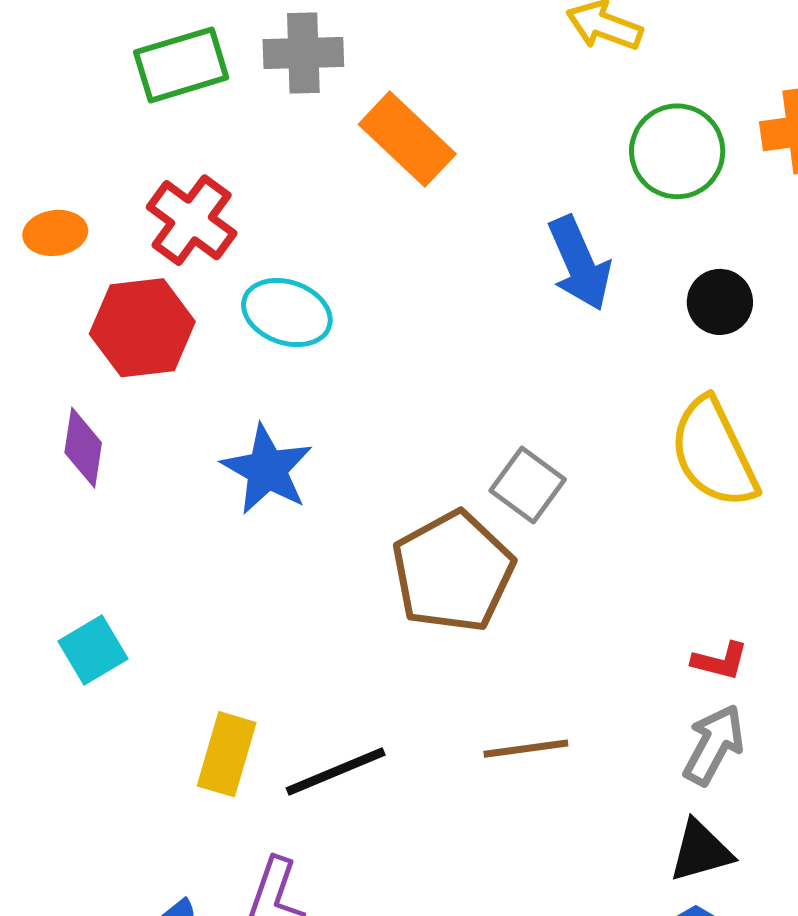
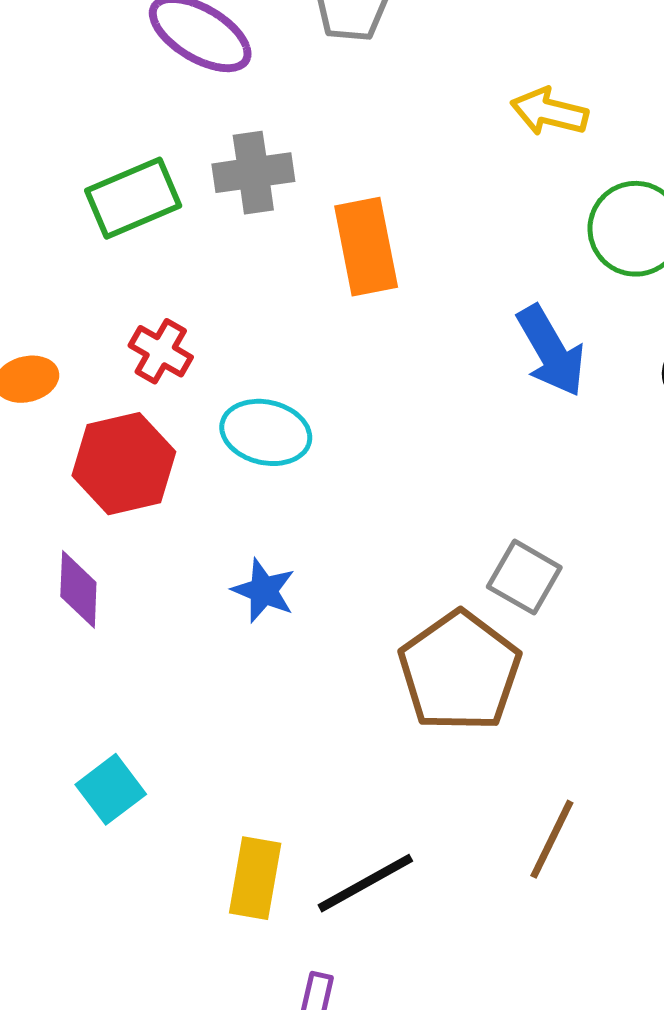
orange rectangle: (407, 139) -> (366, 247), turned 42
red cross: (192, 220) -> (161, 351), size x0.7
blue star: (267, 469) -> (264, 591), size x0.7
brown line: (526, 749) -> (552, 839), turned -50

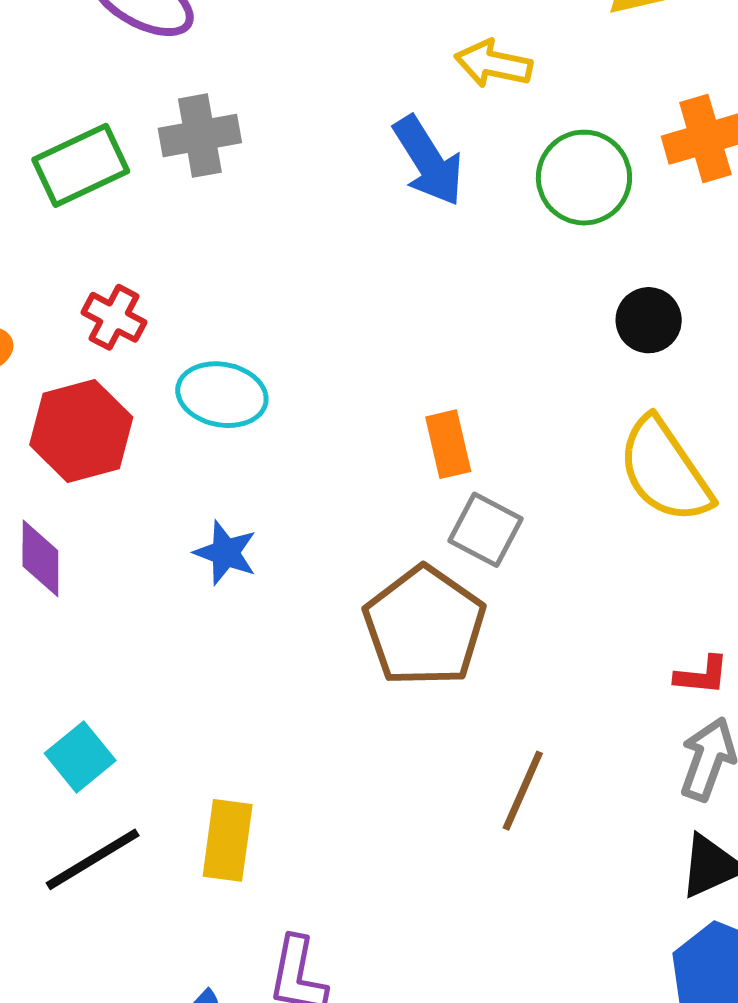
orange rectangle: (366, 247) -> (448, 444), moved, size x0.7
blue arrow: (551, 351) -> (428, 161), moved
black line: (365, 883) -> (93, 859), moved

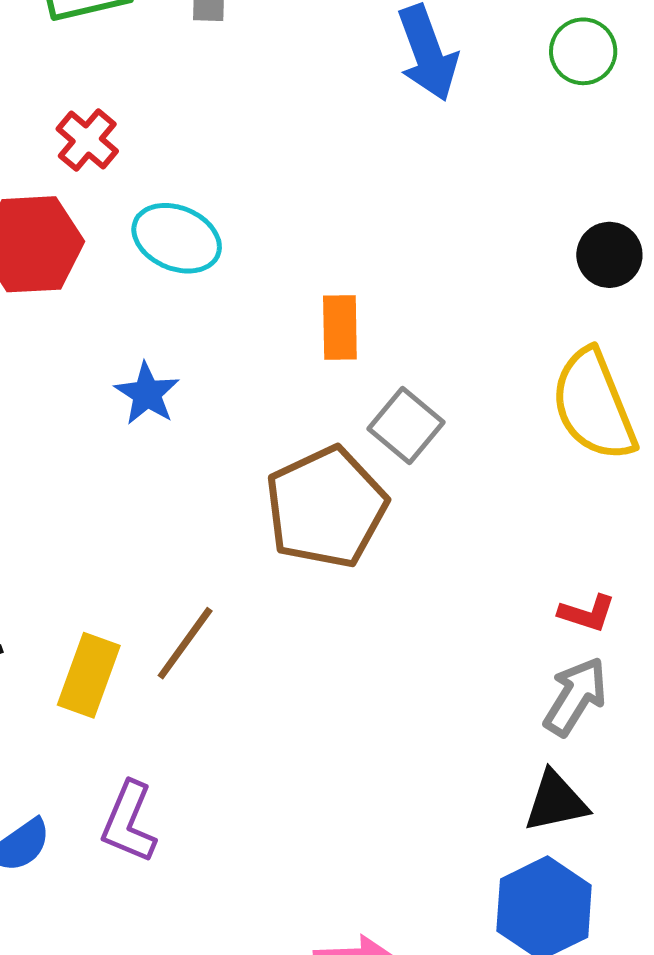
green circle: (584, 178) -> (583, 51), moved, size x0.7
orange rectangle: (448, 444) -> (340, 328), moved
brown line: (523, 791) -> (185, 643), moved

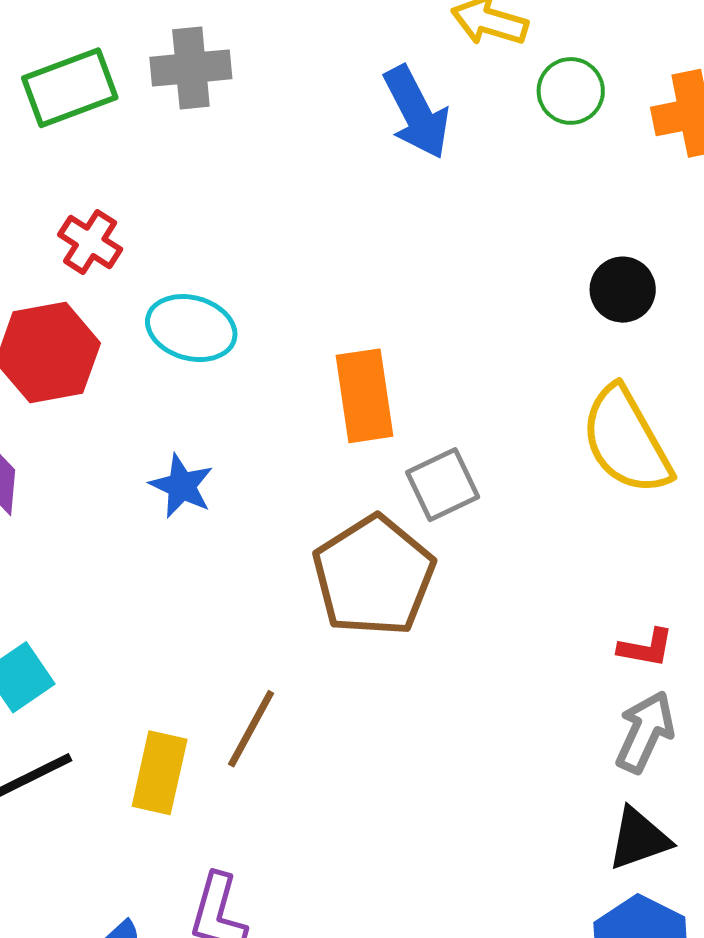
orange rectangle: (340, 328) -> (365, 396), size x1.4
gray square: (406, 426) -> (443, 485), turned 32

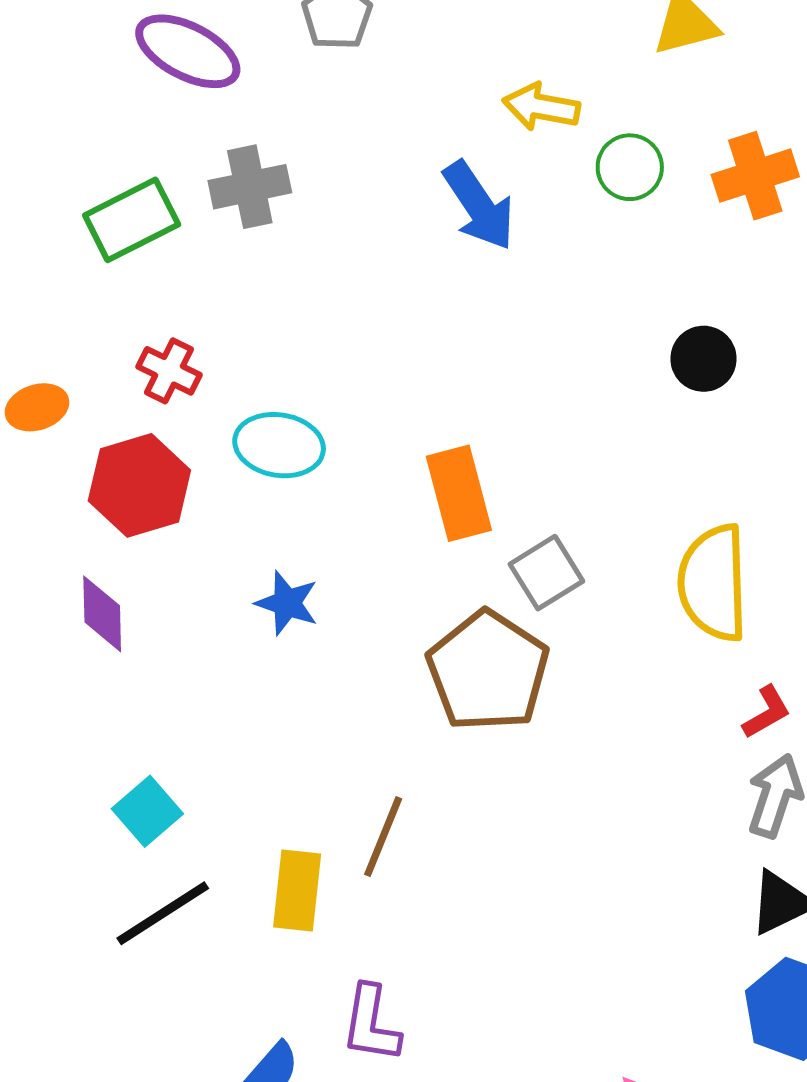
yellow semicircle: (626, 441) -> (713, 583), moved, turned 34
red L-shape: (646, 648) -> (767, 712), turned -34

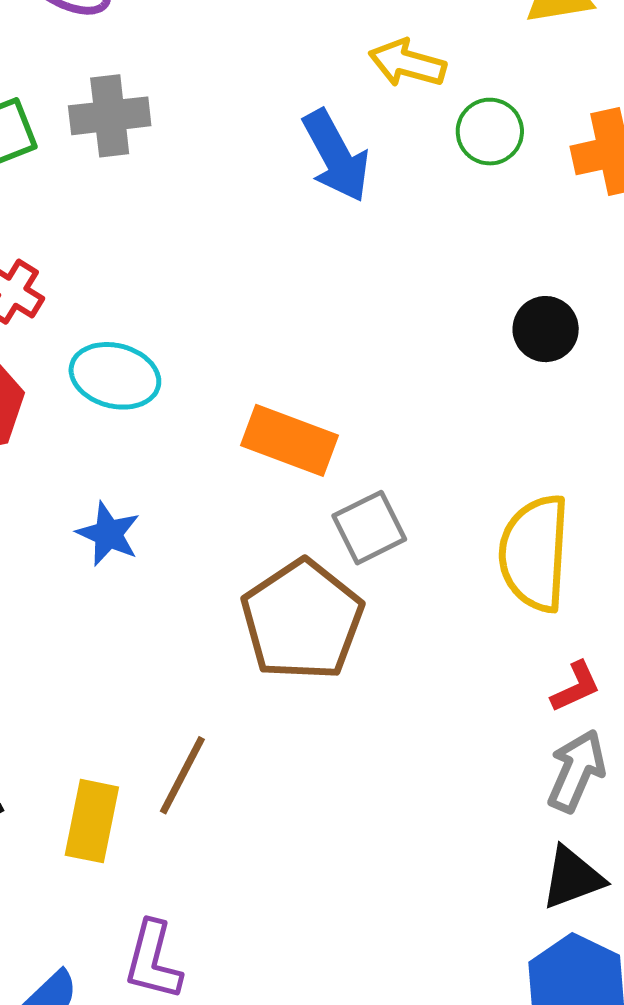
orange rectangle: (459, 493) -> (290, 440), turned -60

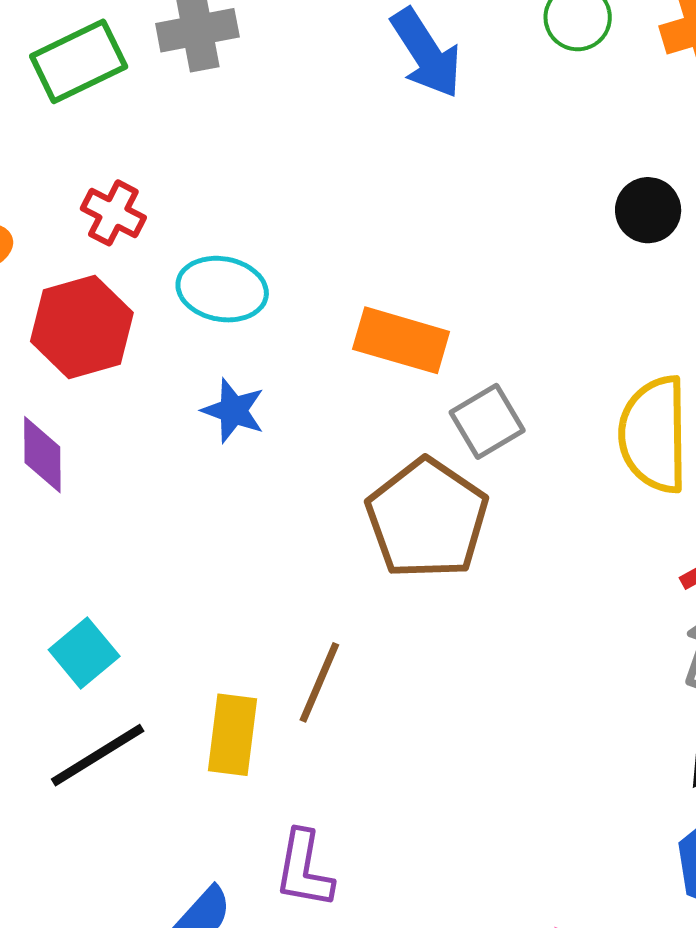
blue star: (108, 534) -> (233, 411), moved

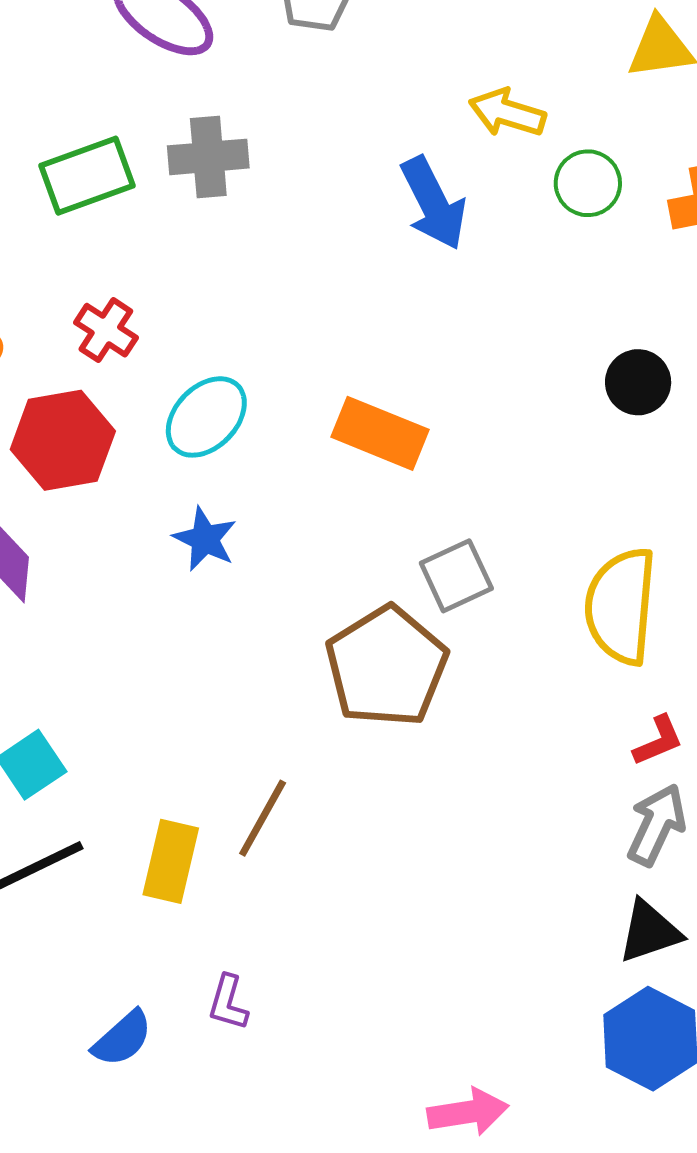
cyan ellipse: (222, 289) -> (206, 417), turned -62
orange rectangle: (401, 340) -> (380, 433), moved
purple L-shape: (304, 869) -> (228, 1002), size x0.7

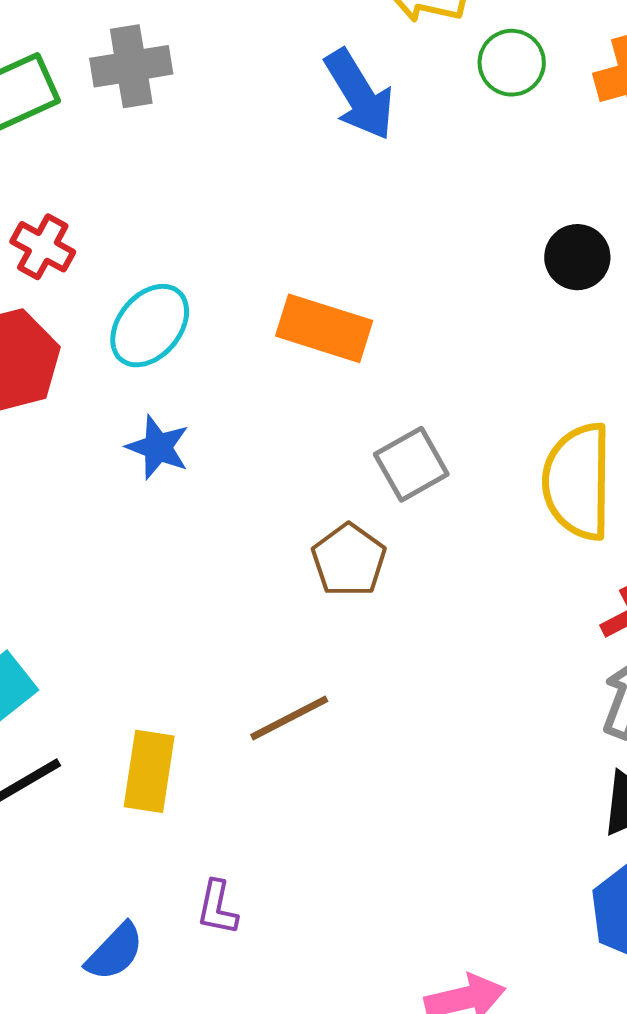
brown pentagon: (387, 666) -> (349, 560), size x0.6
brown line: (263, 818) -> (289, 718), moved, turned 38

